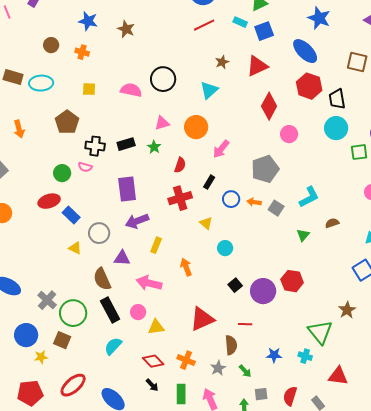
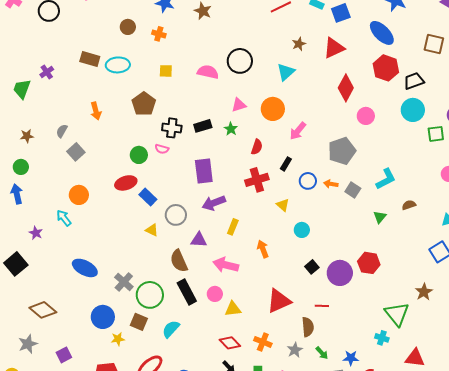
black trapezoid: (337, 99) -> (414, 81), turned 80
cyan semicircle: (113, 346) -> (171, 329), moved
blue star: (274, 355) -> (351, 358), moved

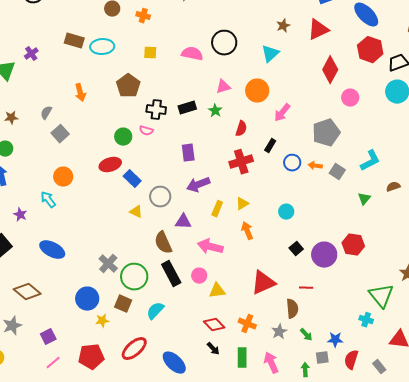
purple rectangle: (204, 171) -> (188, 153), size x0.7
yellow triangle: (283, 205) -> (242, 204), moved, turned 48
blue ellipse: (85, 268) -> (52, 250), moved

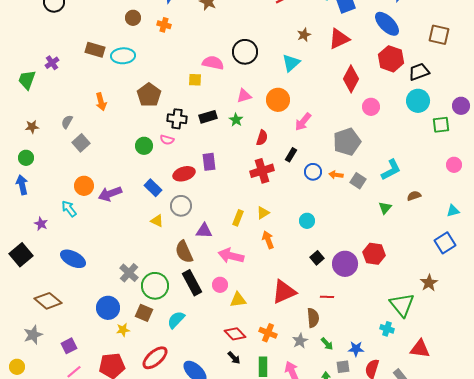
yellow square: (150, 53) -> (195, 80), moved
red ellipse: (110, 165) -> (184, 174), moved
purple arrow: (198, 185) -> (110, 194), moved

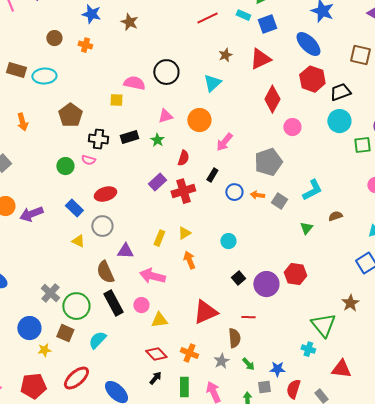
purple rectangle: (209, 162) -> (157, 182), moved, turned 54
black arrow: (234, 358) -> (155, 378), turned -96

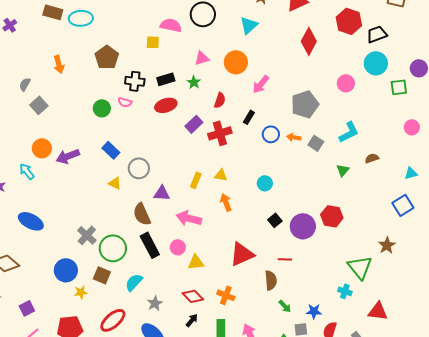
pink circle: (292, 127) -> (346, 83), moved
red ellipse: (105, 194) -> (166, 105), moved
yellow triangle: (184, 233) -> (221, 175), turned 40
gray star: (221, 361) -> (155, 303), moved

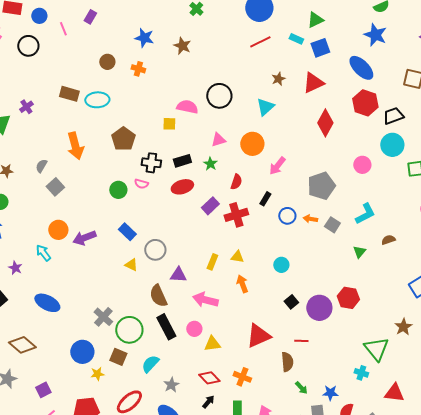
orange arrow: (59, 64) -> (75, 146), size x1.5

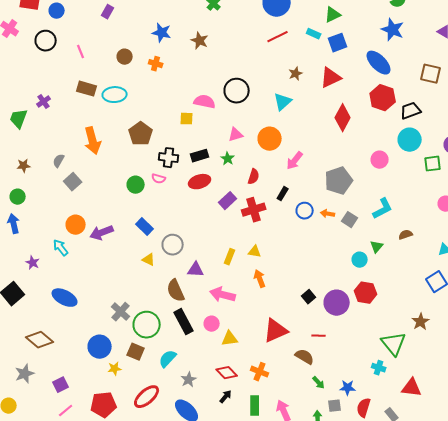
pink line: (63, 29) -> (81, 52), moved
cyan circle: (281, 265) -> (360, 260), moved
brown semicircle: (287, 362) -> (305, 357), turned -54

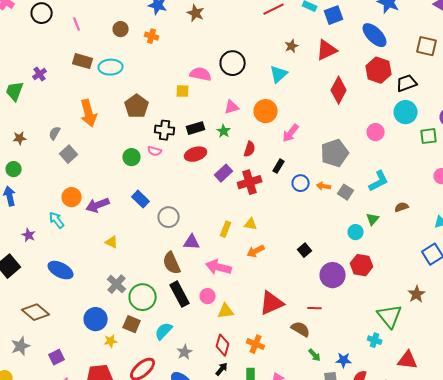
yellow triangle: (149, 260) -> (112, 242), moved
orange arrow: (260, 279) -> (256, 251), turned -96
black square: (309, 297) -> (305, 250), moved
red diamond: (227, 373) -> (223, 345), turned 60

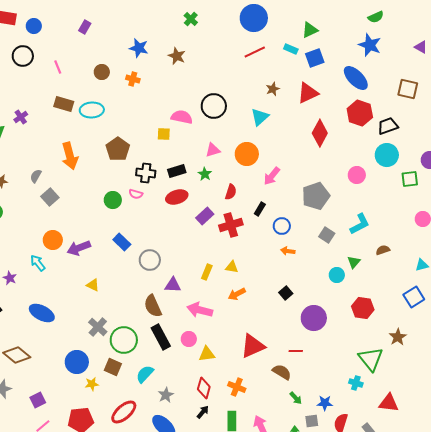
orange arrow: (324, 186) -> (288, 251), moved
red hexagon: (362, 265) -> (363, 308), moved

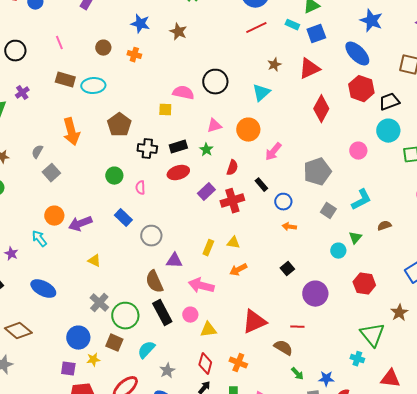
black circle: (23, 56) -> (15, 51), moved
pink semicircle: (136, 194) -> (140, 188), moved, turned 72
black rectangle: (260, 209) -> (261, 185), turned -72
purple square: (38, 400) -> (68, 369), moved, turned 35

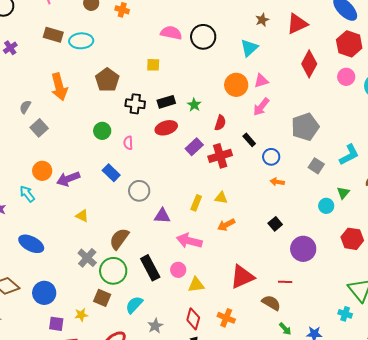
pink semicircle: (183, 93) -> (171, 33), moved
pink triangle: (214, 126) -> (261, 81), moved
pink circle: (358, 151) -> (346, 77), moved
brown semicircle: (154, 282) -> (119, 239), moved, turned 60
blue circle: (78, 338) -> (44, 293), moved

